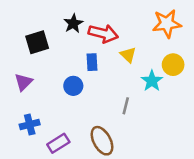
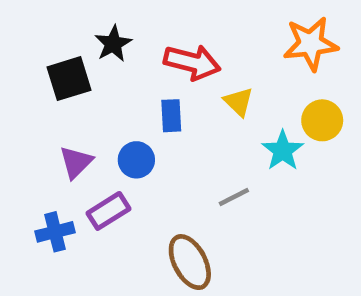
black star: (73, 24) -> (113, 44), moved
purple triangle: (23, 82) -> (76, 162), moved
gray line: (126, 106) -> (234, 197), turned 49
purple rectangle: (58, 143) -> (108, 211), moved

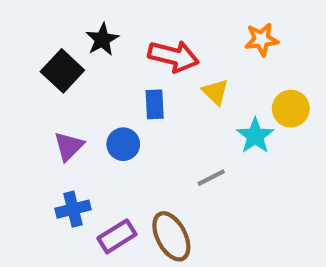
orange star: (311, 44) -> (261, 39), moved, size x0.7
black square: (69, 79) -> (62, 71), turned -30
purple rectangle: (108, 211) -> (117, 236), moved
blue cross: (55, 232) -> (73, 209), moved

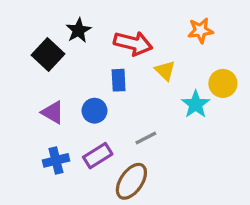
purple triangle: (69, 146) -> (53, 112), turned -45
gray line: (211, 178) -> (146, 138), moved
purple rectangle: (117, 236) -> (98, 156), moved
brown ellipse: (171, 236) -> (131, 181), turned 63

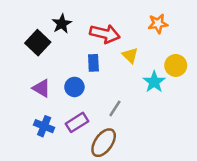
gray line: (146, 138) -> (115, 108), turned -30
blue cross: (56, 160) -> (44, 126), turned 36

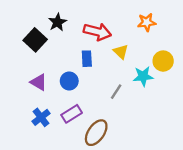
cyan star: (154, 82) -> (143, 76), turned 30
gray line: (115, 108) -> (116, 92), moved
blue cross: (44, 126) -> (41, 117), turned 30

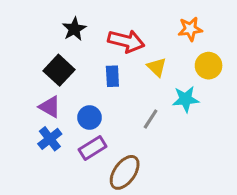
black square: (35, 40) -> (59, 70), moved
yellow circle: (163, 61) -> (209, 66), moved
blue circle: (69, 81) -> (90, 117), moved
blue cross: (41, 117) -> (50, 139), moved

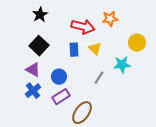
black star: (74, 29) -> (40, 15), moved
orange star: (190, 29) -> (110, 19), moved
yellow triangle: (157, 67) -> (95, 49), moved

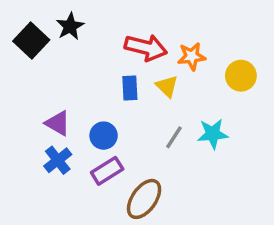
orange star: (110, 19) -> (192, 56), moved
black square: (39, 46) -> (31, 40), moved
cyan star: (122, 65) -> (213, 134), moved

